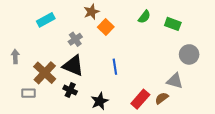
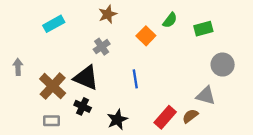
green rectangle: (173, 24) -> (203, 29), turned -35
orange square: (106, 27) -> (146, 36), moved
gray cross: (75, 39) -> (102, 47), moved
gray rectangle: (28, 93) -> (51, 121), moved

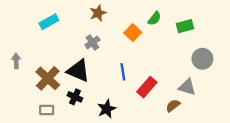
red rectangle: (165, 117) -> (147, 87), moved

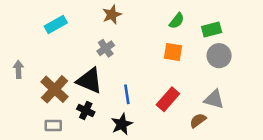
orange square: (133, 33) -> (173, 52), moved, turned -35
gray circle: (202, 59) -> (219, 56), moved
blue line: (123, 72) -> (127, 94), moved

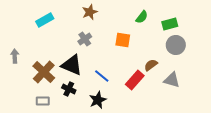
orange square: (173, 52) -> (123, 40), moved
blue line: (127, 94) -> (102, 76), turned -42
brown semicircle: (198, 120) -> (151, 65), moved

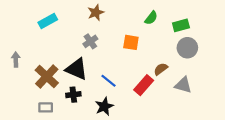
black cross: (69, 89) -> (73, 95), turned -32

